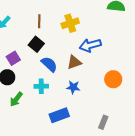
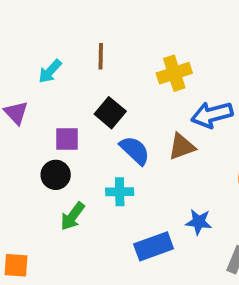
brown line: (39, 21) -> (101, 56), moved
purple square: (13, 58) -> (67, 139), turned 32
blue star: (73, 87) -> (199, 222), moved

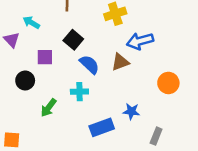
cyan arrow: (50, 71) -> (31, 22), moved, turned 77
black circle: (56, 175) -> (25, 81), moved

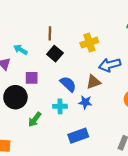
black square: (73, 40) -> (55, 54), moved
black circle: (25, 81) -> (15, 97), size x1.5
blue star: (131, 111) -> (85, 102), moved

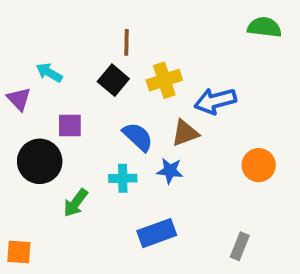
brown line: (50, 33) -> (127, 42), moved
yellow cross: (89, 43) -> (164, 80), moved

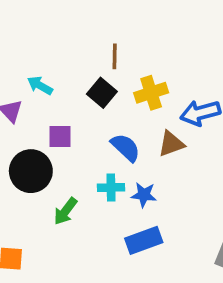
blue star: (170, 171) -> (144, 195), moved

